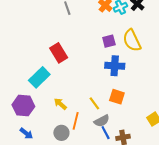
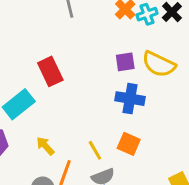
yellow semicircle: (132, 40) -> (159, 64), turned -45

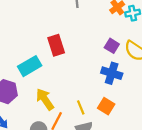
purple square: (125, 62) -> (112, 46), turned 32
yellow arrow: (45, 146) -> (45, 99), size x1.5

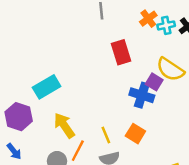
red rectangle: (56, 45) -> (121, 52), moved
purple square: (112, 46) -> (154, 82), moved

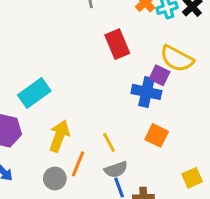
yellow arrow: (64, 125) -> (59, 136), turned 60
orange square: (135, 134) -> (157, 135), moved

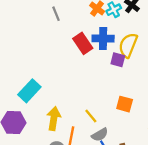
yellow semicircle: (177, 59) -> (128, 45), turned 95
blue cross: (146, 92) -> (103, 39), moved

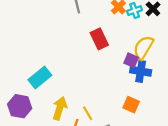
blue cross: (103, 39) -> (141, 71), moved
yellow line: (91, 116) -> (88, 113), moved

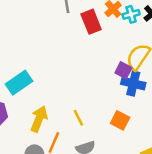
red rectangle: (99, 39) -> (91, 22), moved
yellow line: (88, 113) -> (78, 118), moved

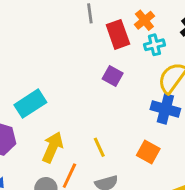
cyan cross: (131, 14) -> (154, 45), moved
purple square: (123, 70) -> (113, 76), moved

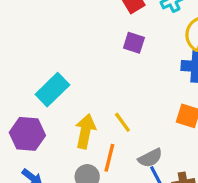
yellow line: (99, 147) -> (122, 122), moved

